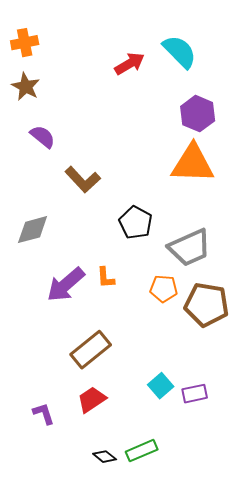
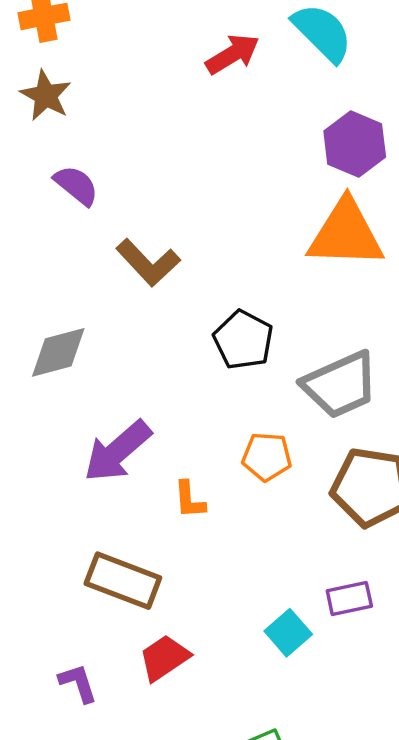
orange L-shape: (106, 278) -> (189, 500), moved
orange pentagon: (164, 289) -> (267, 457), moved
brown rectangle: (91, 350) -> (123, 581), moved, turned 60
purple rectangle: (195, 394) -> (349, 599), moved

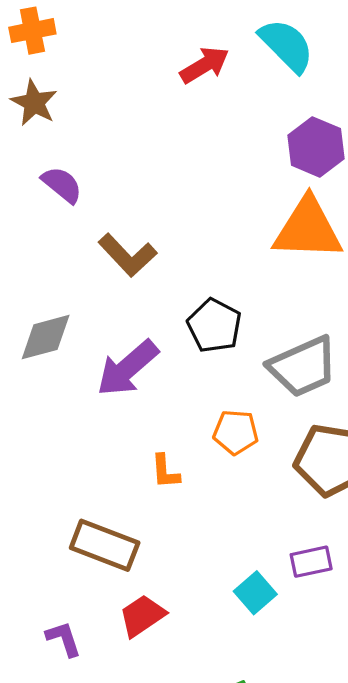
purple arrow: (118, 451) -> (127, 368), moved

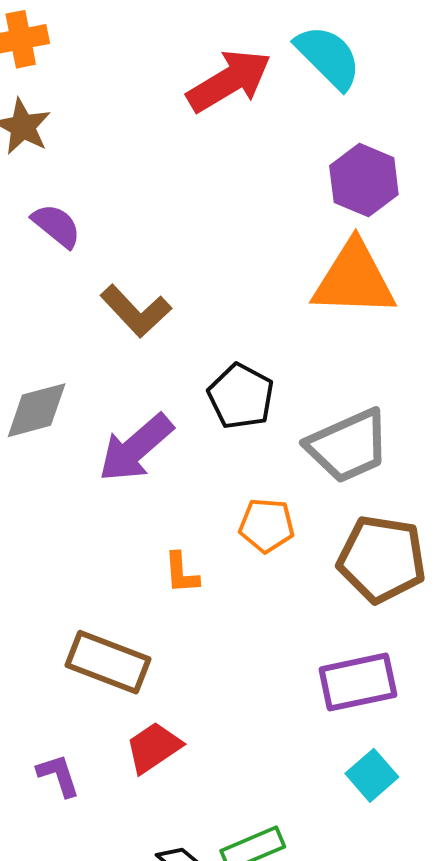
red arrow: (205, 65) -> (229, 81), size x1.4
purple rectangle: (311, 562) -> (358, 682), size x1.5
cyan square: (255, 593) -> (372, 775), moved

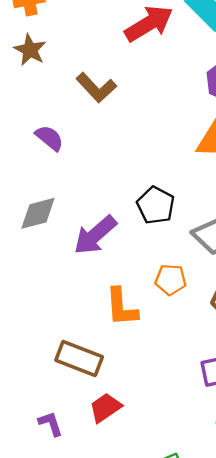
purple semicircle: (56, 226) -> (49, 138), moved
brown L-shape: (136, 311) -> (96, 88), moved
orange L-shape: (181, 573) -> (121, 307), size x1.6

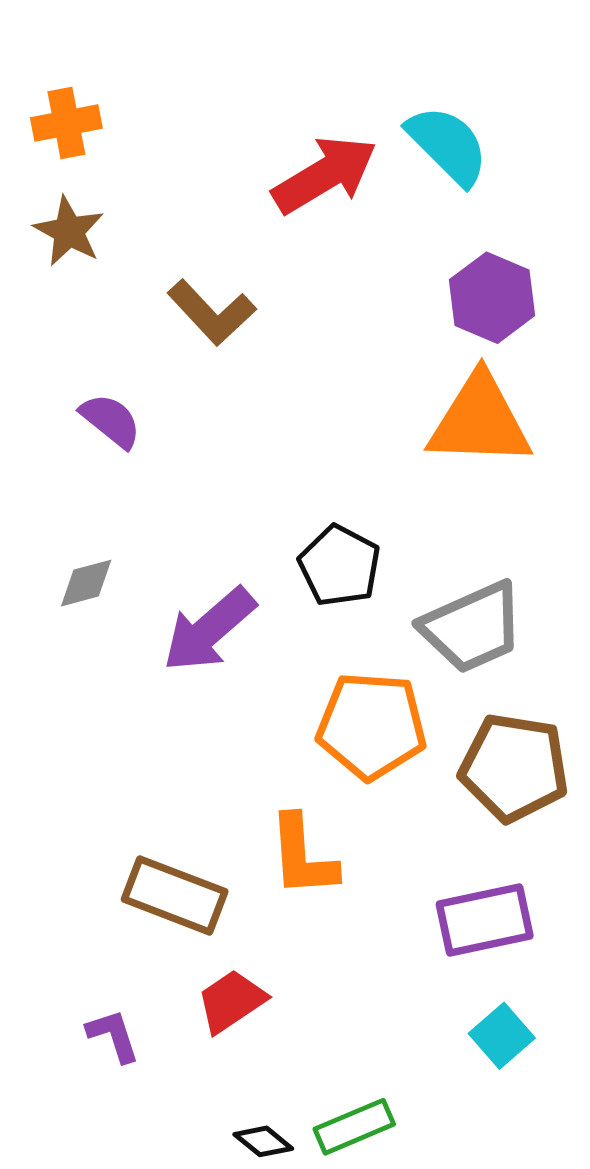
gray diamond: (38, 213) -> (86, 583), size x0.7
orange pentagon: (171, 280) -> (371, 726), size x1.6
orange L-shape: (121, 307) -> (303, 856), moved

